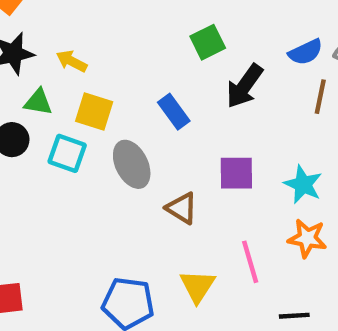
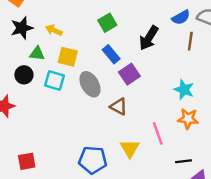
green square: (208, 42) -> (107, 23), moved
purple square: (236, 173) -> (129, 74), moved, turned -30

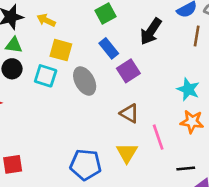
green triangle: (37, 53) -> (14, 45), moved
brown triangle: (119, 106) -> (129, 113), moved

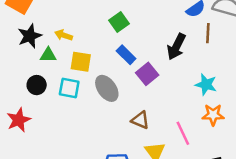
black arrow: (151, 31) -> (176, 47), moved
green triangle: (14, 45) -> (48, 55), moved
brown triangle: (129, 113) -> (140, 120), moved

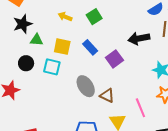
yellow arrow: (64, 35) -> (65, 17), moved
black arrow: (176, 47) -> (139, 38), turned 50
blue rectangle: (126, 55) -> (90, 47), moved
gray ellipse: (107, 88) -> (86, 86), moved

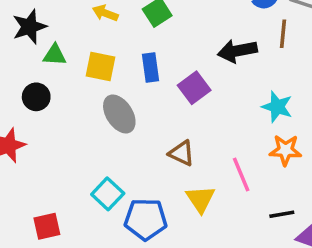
blue rectangle: (90, 47) -> (151, 67), turned 35
cyan square: (52, 67) -> (108, 194), moved, turned 30
gray ellipse: (86, 86) -> (119, 114), moved

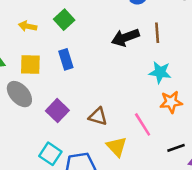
brown line: (283, 34) -> (157, 33), moved
purple square: (194, 88) -> (57, 111), moved
gray ellipse: (119, 114) -> (19, 94), moved

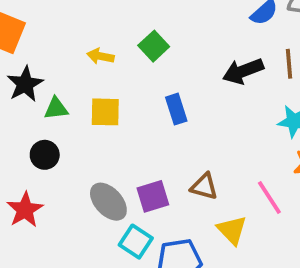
blue rectangle: (66, 59) -> (176, 109), moved
gray ellipse: (19, 94) -> (108, 202), moved
purple square: (57, 111) -> (153, 196), moved, turned 30

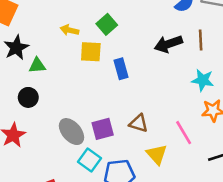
yellow square: (105, 112) -> (91, 52), moved

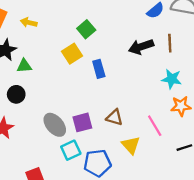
yellow arrow: (69, 30) -> (29, 22), moved
yellow square: (91, 52) -> (72, 54), turned -36
cyan square: (90, 160) -> (71, 150), turned 30

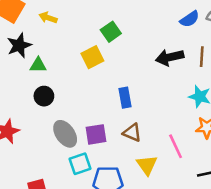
blue rectangle: (99, 69) -> (125, 98), moved
black circle: (16, 94) -> (44, 96), moved

